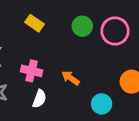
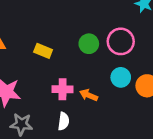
pink cross: (32, 71) -> (63, 89), moved
cyan circle: (102, 104) -> (121, 77), moved

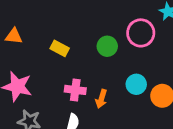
pink circle: (121, 41) -> (141, 33), moved
orange arrow: (89, 95) -> (101, 99), turned -102

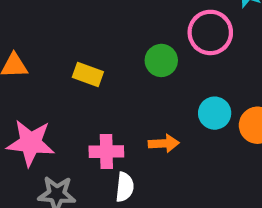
pink cross: (75, 90) -> (106, 152), moved
orange arrow: (101, 99) -> (164, 143), turned -102

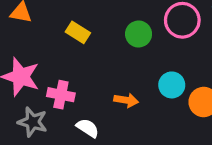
pink cross: (106, 152) -> (61, 95), moved
white semicircle: (125, 187) -> (88, 128), turned -75

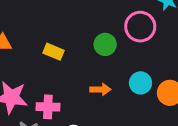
orange arrow: (126, 100) -> (100, 89), moved

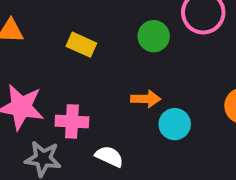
cyan circle: (140, 83) -> (175, 124), moved

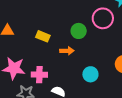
orange arrow: (146, 99) -> (67, 51), moved

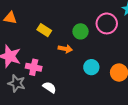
cyan circle: (90, 74) -> (91, 67), moved

